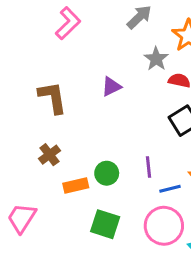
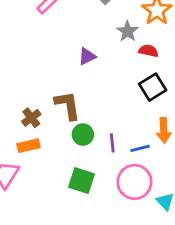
brown L-shape: (53, 97) -> (68, 105), moved
purple line: (148, 167) -> (112, 143), moved
orange rectangle: (76, 186) -> (29, 146), moved

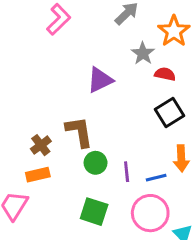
purple triangle: (87, 56) -> (100, 80), size x1.4

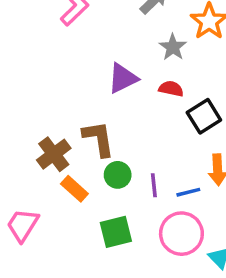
red semicircle: (165, 74) -> (171, 89), moved
brown cross: (41, 145) -> (54, 154), size x1.4
orange rectangle: (38, 175) -> (74, 189), moved, turned 55
green square: (94, 212) -> (116, 232), turned -32

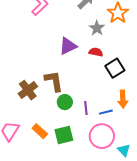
orange rectangle: (74, 189) -> (40, 131), moved

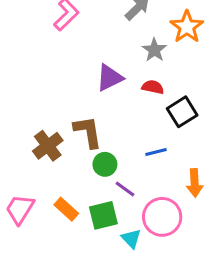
orange arrow: (123, 99) -> (195, 183), moved
purple line: (86, 108) -> (125, 189), moved, turned -48
blue line: (106, 112) -> (156, 152), moved
cyan triangle: (124, 150) -> (131, 239), moved

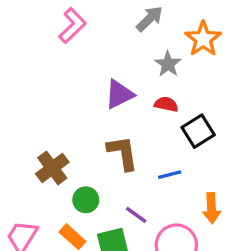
brown L-shape: (88, 132) -> (123, 153), moved
green circle: (105, 164) -> (86, 200), moved

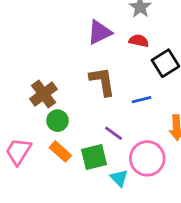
green circle: (86, 200) -> (58, 121), moved

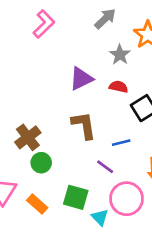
purple line: (114, 133) -> (105, 167), moved
orange rectangle: (60, 151) -> (37, 204), moved
green square: (94, 157) -> (76, 197), turned 30

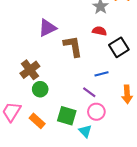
purple triangle: (81, 79) -> (47, 28), moved
brown L-shape: (84, 125) -> (73, 46), moved
pink circle: (126, 199) -> (96, 112), moved, size x0.7

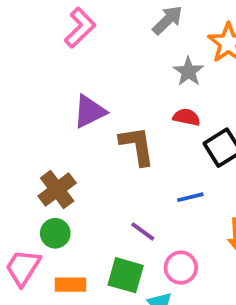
green circle: (40, 89) -> (55, 233), moved
purple line: (89, 92) -> (143, 231), moved
orange rectangle: (37, 121) -> (70, 285), turned -42

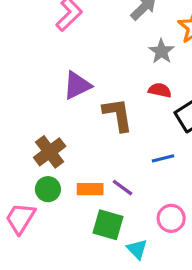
pink circle: (181, 268) -> (171, 218), moved
orange rectangle: (70, 285) -> (90, 189), moved

